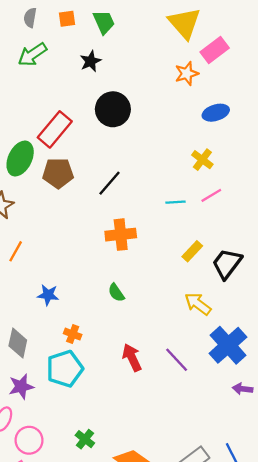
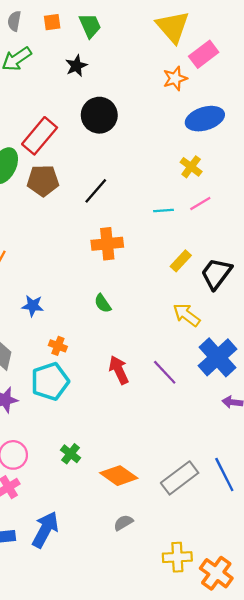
blue ellipse: (216, 113) -> (205, 119), size x1.4

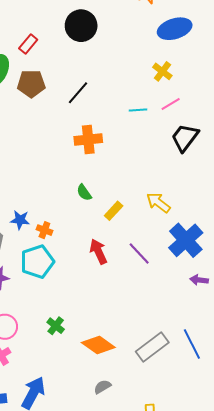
red rectangle: (40, 136) -> (28, 44), size x0.6
yellow rectangle: (181, 261) -> (114, 211), moved
black trapezoid: (216, 274) -> (185, 138), moved
blue star: (33, 306) -> (20, 220), moved

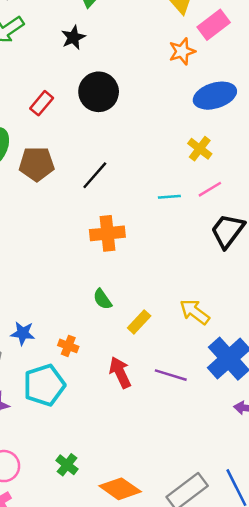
red rectangle: (28, 44) -> (42, 103), moved
orange cross: (44, 230) -> (68, 346), moved
purple line: (139, 253) -> (171, 375), turned -30

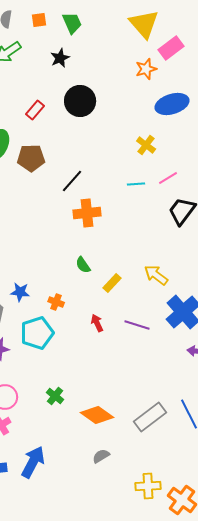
yellow cross: (200, 149) -> (146, 145), moved
black line: (95, 175) -> (72, 181), moved
red arrow: (120, 373) -> (97, 323), size x0.7

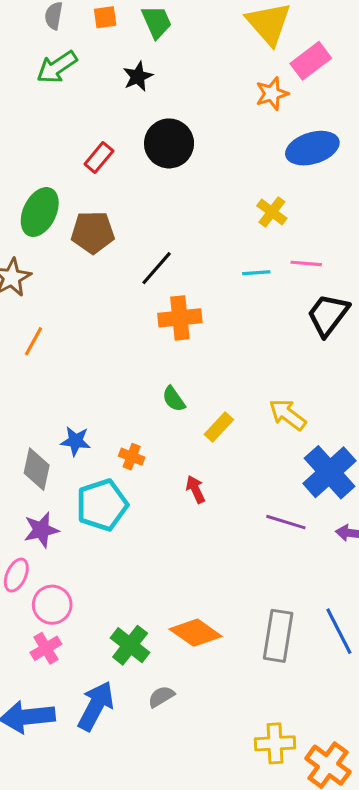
pink line: (168, 178) -> (306, 263), turned 36
purple line: (137, 325) -> (286, 522), moved
green cross: (55, 396) -> (130, 645), moved, size x1.4
gray rectangle: (150, 417) -> (278, 636), turned -44
gray semicircle: (101, 456) -> (161, 697), moved

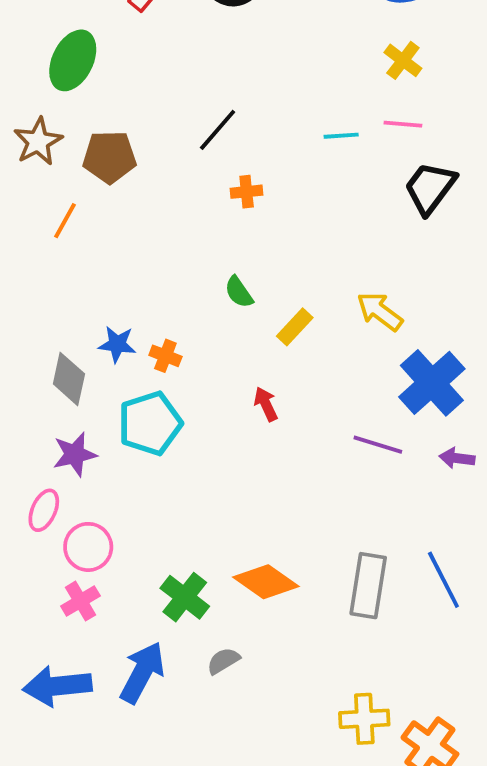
yellow cross: (272, 212) -> (403, 60), moved
brown pentagon: (93, 232) -> (109, 157), moved
orange cross: (180, 318) -> (247, 192), size x0.6
orange cross: (132, 457) -> (165, 356), moved

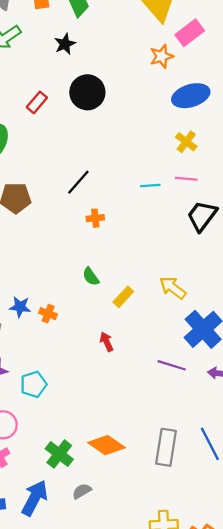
cyan pentagon: (150, 423) -> (33, 384), moved, size x0.7

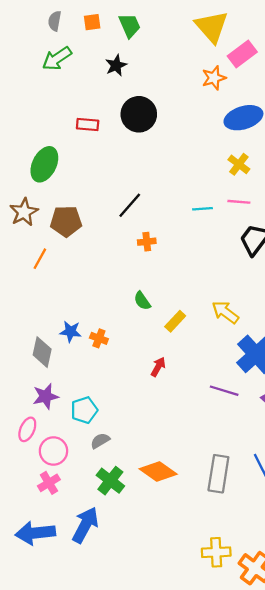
red rectangle: (37, 102) -> (88, 125), turned 55
red arrow: (107, 342) -> (158, 367), turned 54
gray semicircle: (82, 491) -> (100, 441), moved

